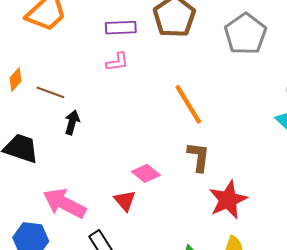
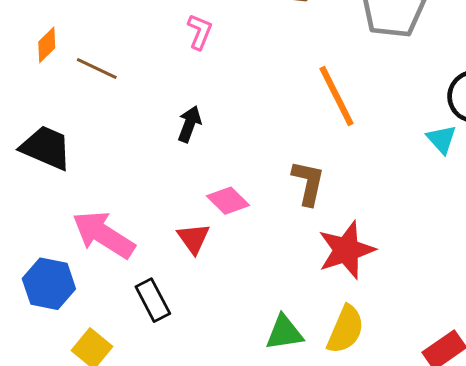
pink L-shape: (117, 62) -> (200, 32), turned -65
orange line: (188, 104) -> (336, 96), moved
black arrow: (72, 122) -> (189, 124), moved

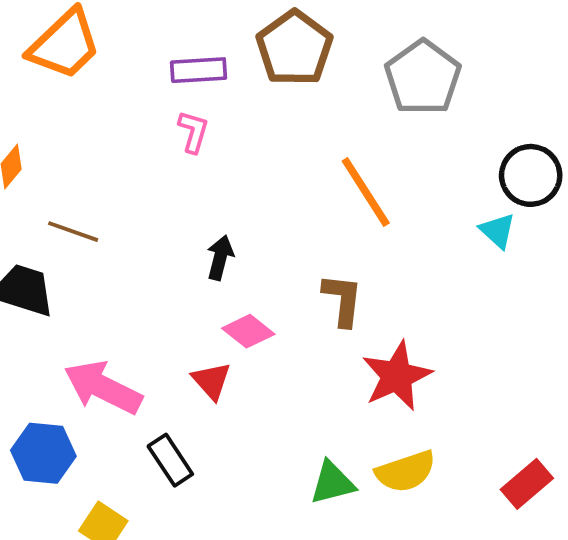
brown line: (97, 68) -> (73, 232), moved
black arrow: (189, 124) -> (220, 258), moved
yellow semicircle: (345, 330) -> (406, 472), turned 54

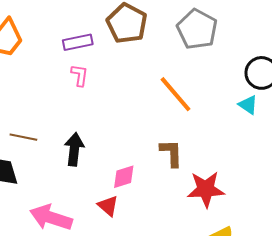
black arrow: (220, 258) -> (74, 149), moved, size x1.4
pink diamond: (248, 331) -> (124, 177), turned -48
red star: (397, 376) -> (206, 189), turned 30

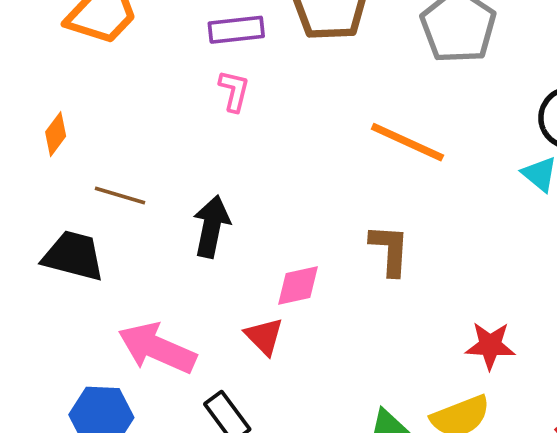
orange line: (175, 94) -> (407, 142), turned -30
red star: (206, 189) -> (490, 346), moved, size x0.7

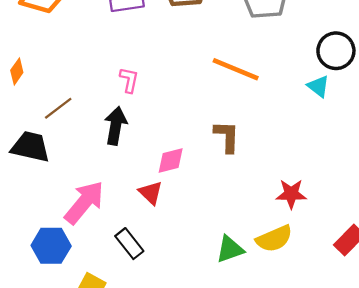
pink L-shape: (234, 91) -> (129, 80), moved
brown line: (120, 195) -> (58, 108), turned -52
pink arrow: (157, 348) -> (84, 202), turned 108

